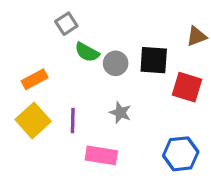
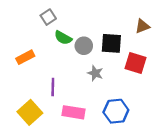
gray star: (120, 113) -> (95, 73), moved
yellow square: (33, 120) -> (30, 112), moved
blue hexagon: (181, 154) -> (116, 111), moved

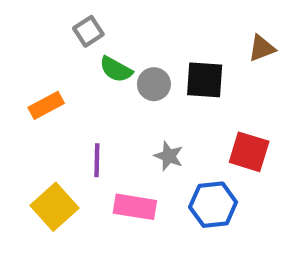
red square: (135, 63) -> (249, 152), moved
gray star: (95, 73) -> (169, 156), moved

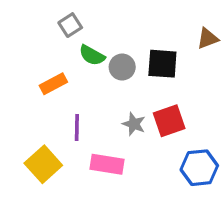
orange rectangle: (46, 105) -> (53, 84), moved
red square: (249, 152) -> (169, 121), moved, turned -36
blue hexagon: (213, 205) -> (199, 168), moved

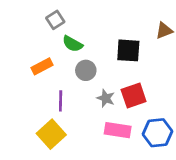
gray circle: (122, 67) -> (86, 70), moved
yellow square: (43, 164) -> (51, 134), moved
pink rectangle: (107, 164) -> (118, 130), moved

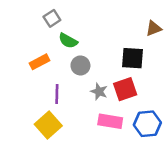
black square: (128, 50) -> (133, 58), moved

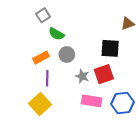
orange rectangle: (40, 62) -> (41, 58), moved

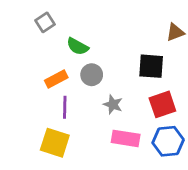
gray square: (43, 15) -> (45, 22), moved
red square: (104, 74) -> (162, 104), moved
yellow square: (40, 104) -> (55, 143), turned -30

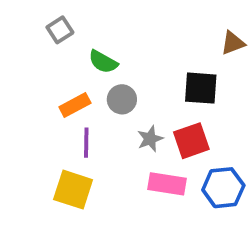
gray star: (113, 104) -> (150, 139), turned 30
red square: (162, 104) -> (191, 141), moved

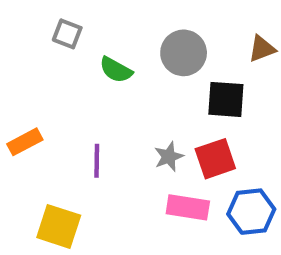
gray square: (60, 30) -> (67, 34), turned -36
gray circle: (122, 99) -> (184, 53), moved, size x1.4
orange rectangle: (75, 105) -> (25, 142), moved
yellow square: (73, 190) -> (59, 226), moved

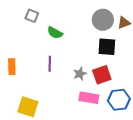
gray circle: (184, 53) -> (103, 20), moved
orange rectangle: (25, 142) -> (12, 67), turned -63
purple line: (97, 161) -> (50, 64), moved

